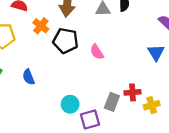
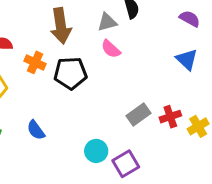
pink semicircle: (97, 52) -> (111, 49), moved
gray rectangle: (112, 102) -> (138, 115), moved, turned 48

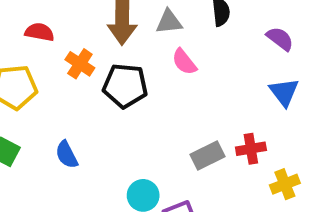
purple semicircle: (190, 19) -> (280, 39), moved
gray triangle: (107, 22) -> (169, 22), moved
red cross: (170, 117) -> (251, 149), moved

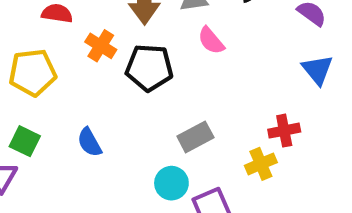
gray rectangle: (207, 156) -> (195, 137), moved
yellow cross: (285, 184) -> (261, 164), moved

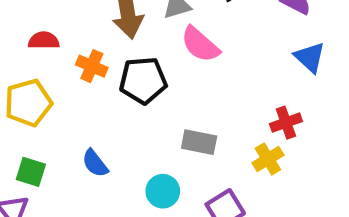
pink semicircle: (211, 41) -> (200, 44), size x1.4
gray rectangle: (195, 137) -> (199, 142), turned 48
cyan circle: (171, 183) -> (163, 191), moved

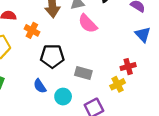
black pentagon: (143, 80) -> (52, 56), moved
blue semicircle: (95, 163) -> (40, 86), moved

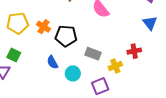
orange cross: (32, 30) -> (44, 27), moved
yellow cross: (118, 84) -> (115, 66), moved

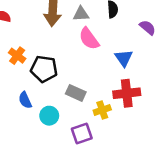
blue triangle: (150, 23) -> (124, 58), moved
red cross: (134, 51) -> (127, 93), size x1.5

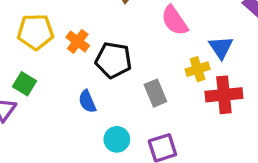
gray rectangle: (76, 93) -> (155, 93), turned 42
yellow cross: (102, 110) -> (198, 69), moved
cyan circle: (49, 116) -> (117, 139), moved

